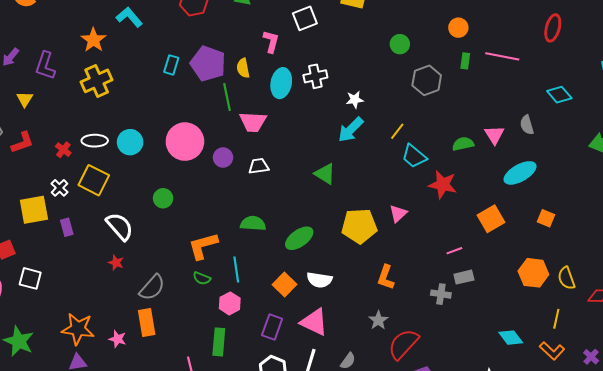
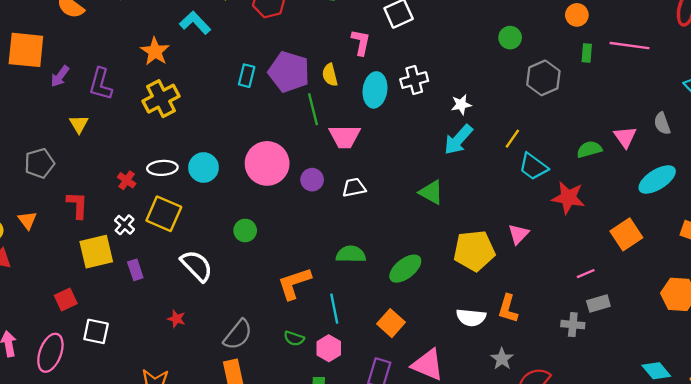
red L-shape: (22, 143) -> (77, 205), moved, turned -65
red star: (116, 263) -> (176, 319), moved
green semicircle: (202, 278) -> (294, 338), moved
white semicircle: (319, 280) -> (471, 317), moved

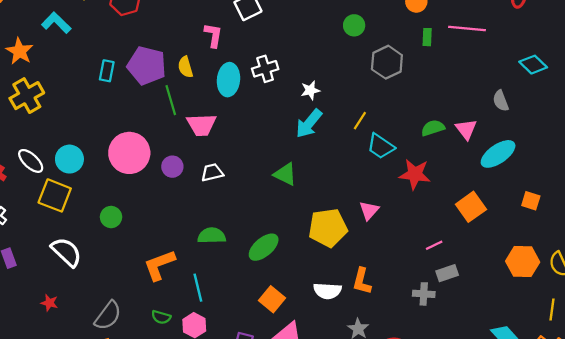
pink triangle: (625, 137) -> (466, 129), moved
white ellipse: (162, 168) -> (31, 161), turned 48
yellow square: (164, 214) -> (55, 195), moved
orange square: (391, 323) -> (272, 299), moved

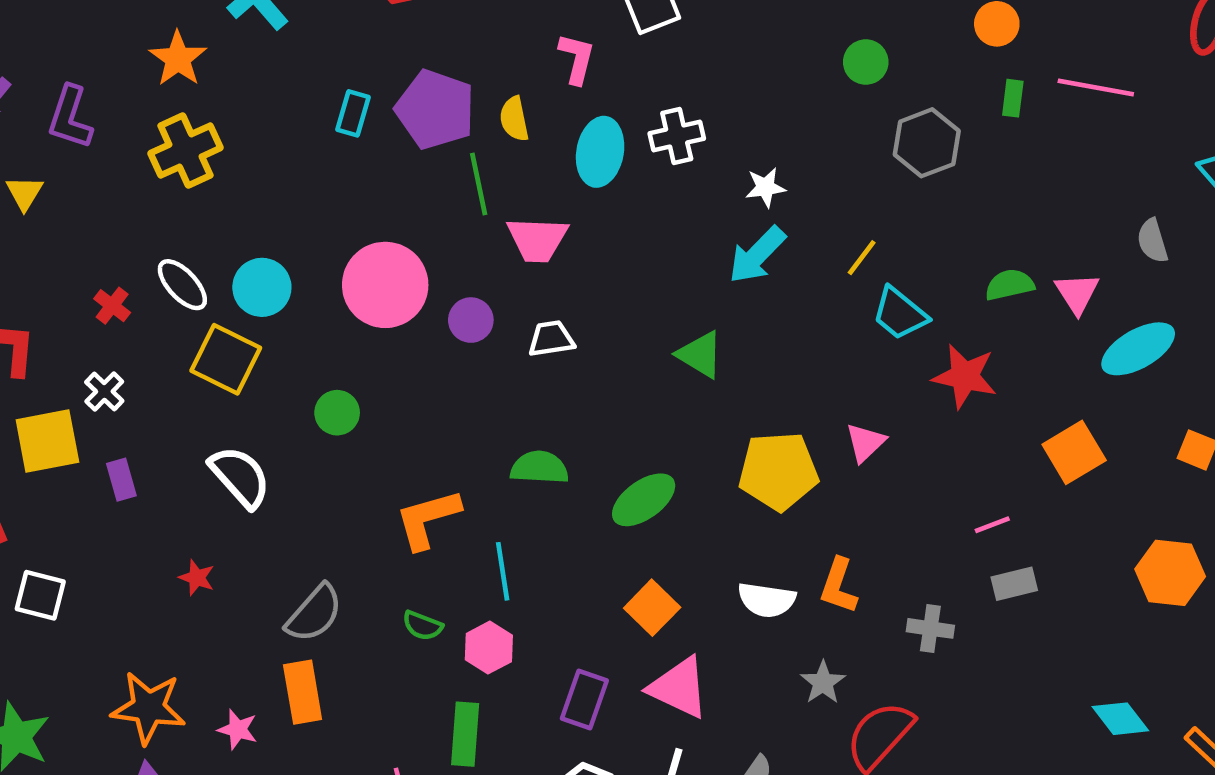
gray cross: (424, 294) -> (930, 628), moved

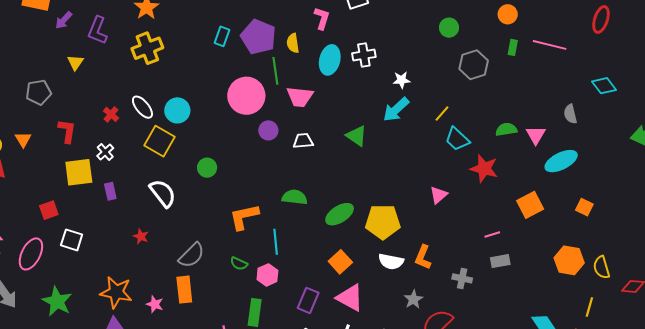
pink circle: (385, 285) -> (246, 96), moved
green triangle: (700, 355) -> (357, 136), moved
yellow pentagon: (778, 471) -> (383, 222), moved

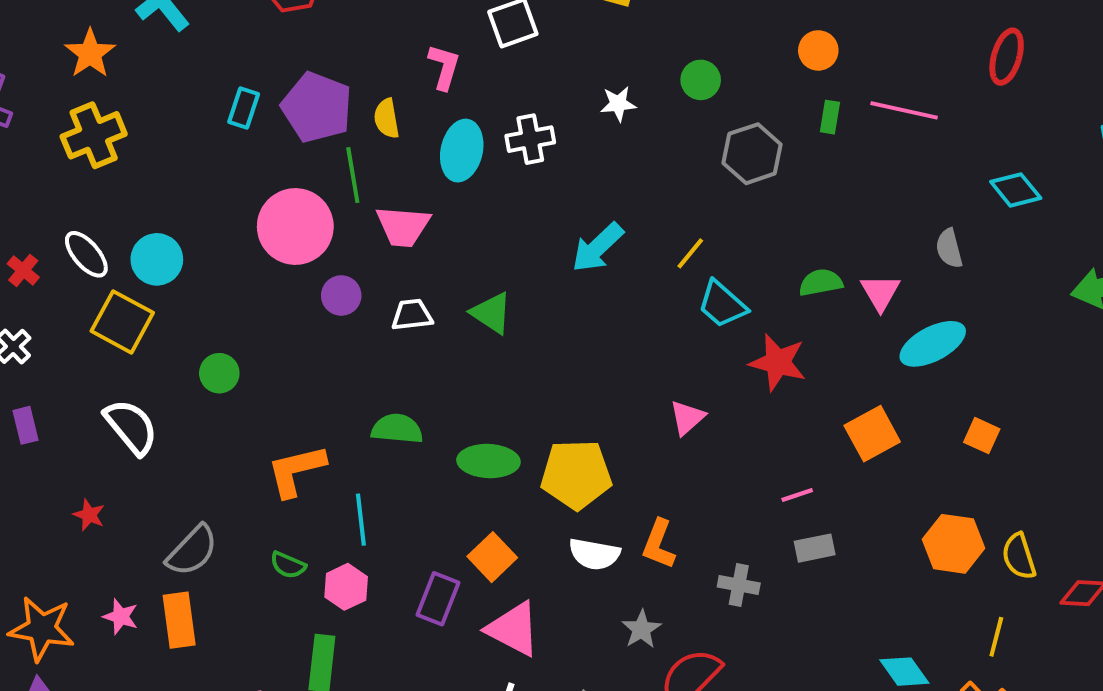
white star: (402, 80) -> (618, 104), moved
green triangle: (357, 136) -> (491, 313), moved
green ellipse: (340, 214) -> (488, 461), turned 36
purple rectangle: (308, 300) -> (438, 599), moved
pink star: (155, 304) -> (121, 617), moved

